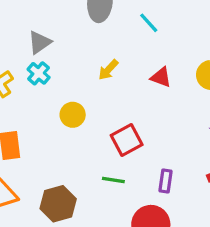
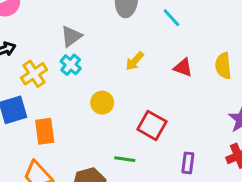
red square: (127, 140) -> (152, 125), turned -32
green line: (113, 180) -> (125, 159), moved

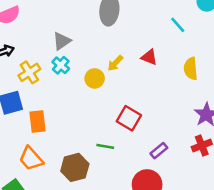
cyan line: (171, 18) -> (178, 25), moved
red triangle: (183, 68) -> (149, 57), moved
yellow circle: (102, 103) -> (95, 78), moved
purple rectangle: (188, 163) -> (159, 151), turned 42

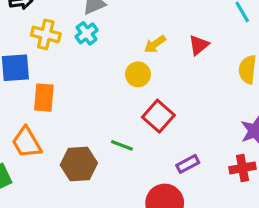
red triangle: (149, 57) -> (199, 45), turned 48
yellow cross: (29, 72) -> (46, 34), turned 35
yellow circle: (95, 78) -> (138, 74), moved

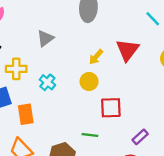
cyan cross: (87, 33) -> (47, 82), moved
red triangle: (199, 45) -> (127, 50), size x1.5
red square: (158, 116) -> (111, 108), turned -30

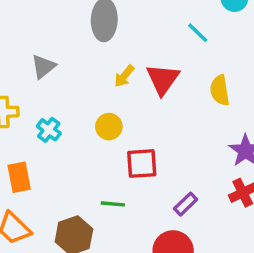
yellow arrow: (96, 57) -> (124, 76), moved

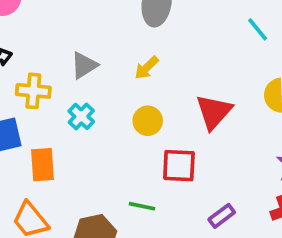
gray triangle: (43, 67) -> (84, 65), moved
yellow arrow: (124, 76) -> (147, 68), moved
red triangle: (163, 79) -> (214, 112), moved

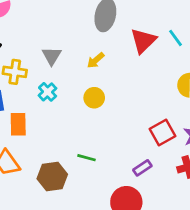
gray triangle: (84, 65) -> (52, 56), turned -30
red triangle: (214, 112) -> (143, 41), moved
red square: (179, 166) -> (162, 132), moved, turned -35

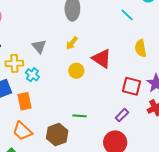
red triangle: (143, 41) -> (102, 59), moved, turned -30
cyan cross: (48, 92) -> (32, 75), moved
red square: (162, 132) -> (131, 86), turned -36

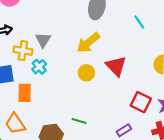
cyan line: (127, 15) -> (139, 22), moved
yellow arrow: (72, 43) -> (88, 43), size x1.6
gray triangle: (39, 46) -> (43, 40), moved

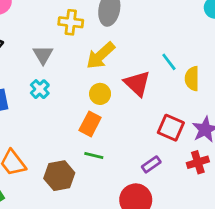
cyan line: (139, 22) -> (169, 62), moved
yellow cross: (23, 51) -> (71, 22), moved
orange rectangle: (25, 93) -> (90, 124), moved, turned 30

